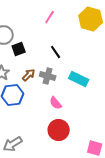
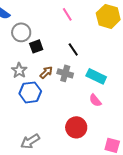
pink line: (50, 17) -> (67, 14), turned -64
pink semicircle: (56, 103) -> (95, 100), moved

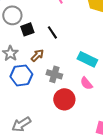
black line: (73, 49) -> (52, 32), moved
gray cross: (65, 73) -> (54, 74), moved
red circle: (76, 127) -> (64, 99), moved

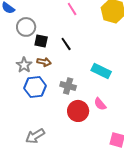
black square: (27, 29) -> (41, 41), turned 32
brown arrow: (37, 55) -> (44, 62), moved, turned 56
pink semicircle: (86, 83) -> (100, 104), moved

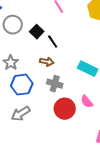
black square: (41, 41) -> (37, 32), moved, turned 32
brown arrow: (44, 62) -> (47, 62), moved
gray arrow: (35, 136) -> (21, 114), moved

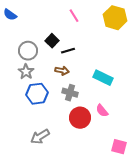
gray circle: (13, 25) -> (28, 51), moved
black line: (53, 42) -> (68, 51), turned -72
gray arrow: (21, 114) -> (40, 137), moved

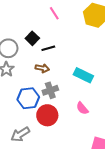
gray cross: (70, 93) -> (50, 90), turned -35
blue hexagon: (37, 94) -> (28, 98), moved
red circle: (80, 118) -> (47, 115), moved

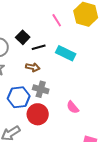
pink line: (54, 13) -> (57, 20), moved
cyan rectangle: (83, 75) -> (66, 53), moved
gray cross: (50, 90) -> (41, 89), turned 35

